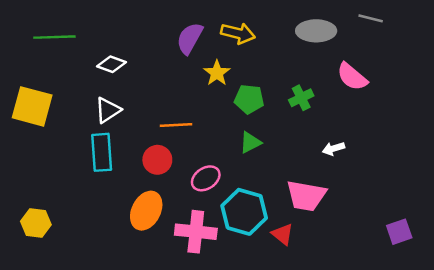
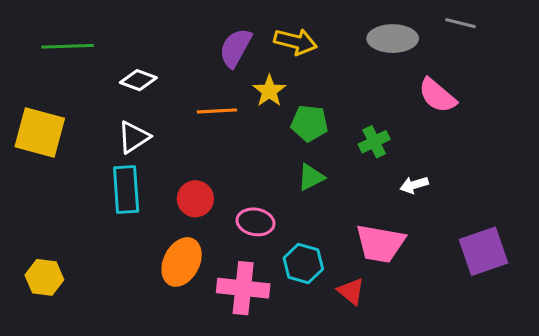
green cross: (301, 98) -> (374, 142), moved
orange line: (176, 125) -> (217, 111), moved
pink ellipse: (206, 178) -> (255, 222), turned 44
cyan hexagon: (244, 212) -> (303, 264), size x0.7
purple square: (399, 232) -> (484, 251), moved, size x1.5

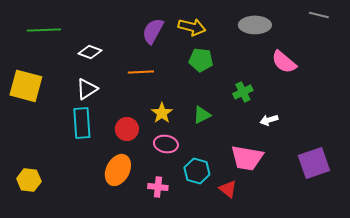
gray line: (460, 23) -> (319, 15), moved
yellow star: (269, 91) -> (162, 113), moved
green pentagon: (309, 123) -> (201, 60), moved
pink cross: (243, 288) -> (158, 187), size x0.6

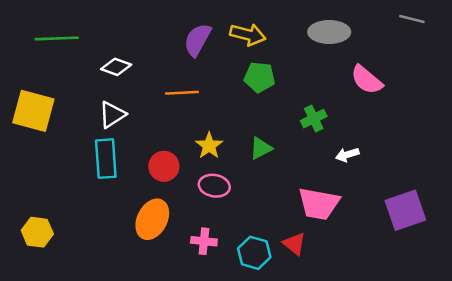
cyan hexagon: (197, 171) -> (254, 253), moved

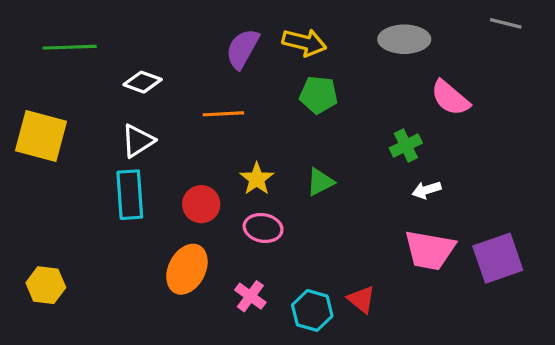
green cross: (314, 119) -> (406, 146), moved
pink trapezoid: (319, 204) -> (430, 250), moved
pink cross: (204, 241) -> (250, 296), turned 30

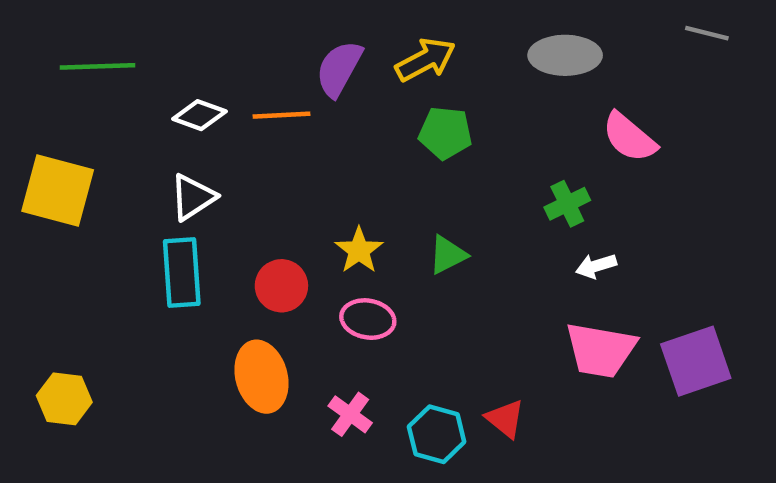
yellow arrow: (304, 42) -> (425, 60), turned -42
orange line: (223, 114) -> (281, 115), moved
orange ellipse: (187, 269) -> (261, 377), turned -42

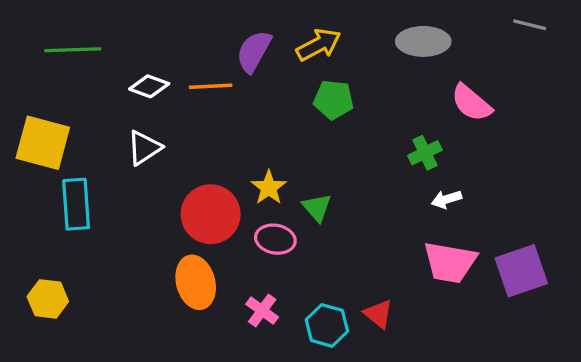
green triangle: (448, 255) -> (317, 208), moved, turned -44
cyan rectangle: (182, 272) -> (76, 204), moved
red circle: (281, 286) -> (211, 214), size x1.5

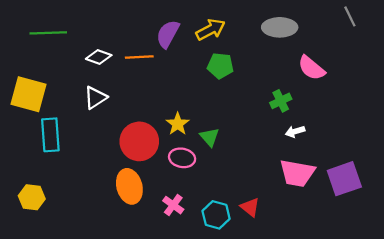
gray line: (530, 25) -> (350, 16), turned 50

